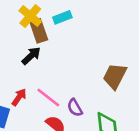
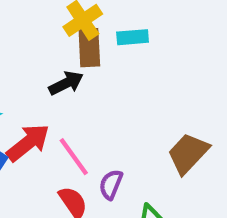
red arrow: (19, 97) -> (28, 143), size x1.5
purple semicircle: (75, 108) -> (111, 184), turned 36

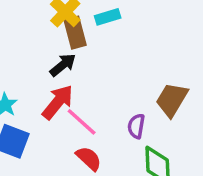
red arrow: (28, 143) -> (58, 102), moved
purple semicircle: (111, 184) -> (136, 126), moved

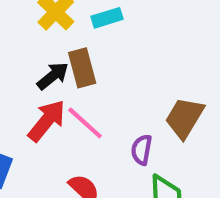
brown rectangle: (75, 33) -> (82, 68), moved
pink line: (82, 122) -> (85, 123), moved

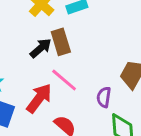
red arrow: (47, 121) -> (39, 98), moved

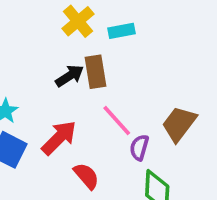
pink line: (64, 80) -> (117, 121), moved

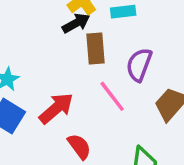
black arrow: (70, 76) -> (76, 23), moved
purple semicircle: (139, 147) -> (139, 65), moved, size x1.4

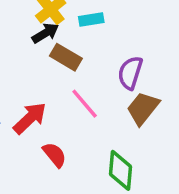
brown rectangle: (96, 48) -> (66, 57), turned -52
purple semicircle: (139, 65) -> (130, 73), moved

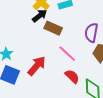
red semicircle: (55, 155) -> (72, 76), moved

